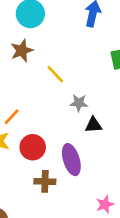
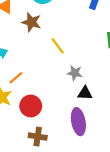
brown star: (22, 50) -> (31, 22), turned 30
purple ellipse: (71, 160) -> (78, 122), moved

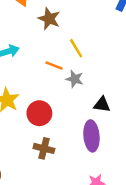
gray star: (75, 73) -> (75, 79), moved
orange line: (16, 78) -> (54, 66), moved, turned 56

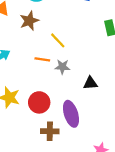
brown star: (49, 19) -> (29, 21), turned -30
purple ellipse: (91, 136) -> (71, 114), moved

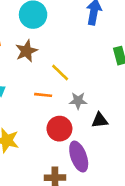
gray star: (62, 67) -> (78, 101), moved
red circle: (39, 102) -> (59, 129), moved

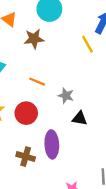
yellow line: (60, 72) -> (87, 44), moved
red circle: (59, 129) -> (26, 113), moved

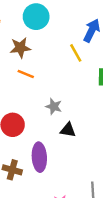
orange line: (37, 82) -> (26, 74), moved

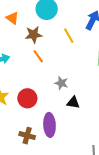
yellow line: (76, 53) -> (69, 36), moved
orange line: (26, 74) -> (38, 56), turned 32

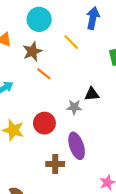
gray star: (61, 83) -> (74, 107), moved
black triangle: (73, 103) -> (92, 94), moved

